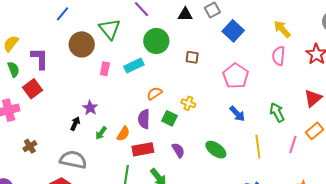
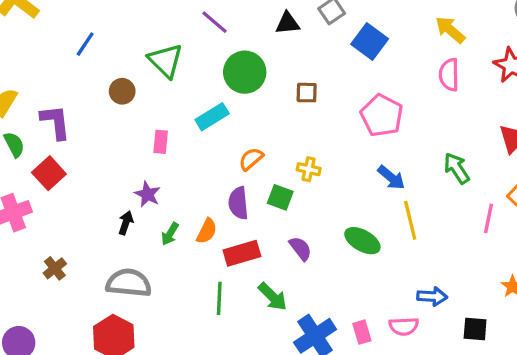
brown circle: (82, 44) -> (122, 91), size x0.6
pink rectangle: (105, 69) -> (161, 142), moved
yellow line: (258, 147) -> (410, 220), moved

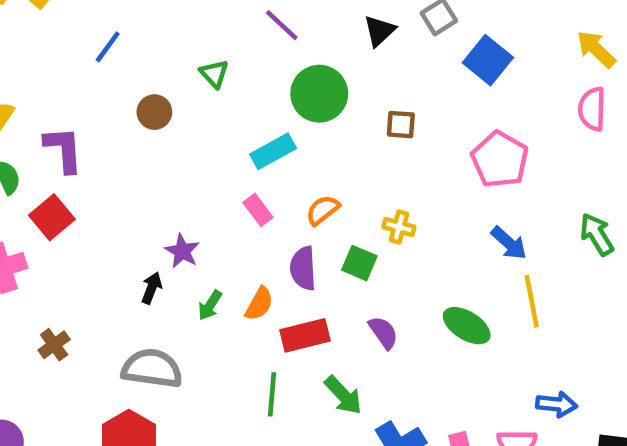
black triangle: (288, 23) -> (379, 31), turned -40
green triangle: (166, 61) -> (214, 74), size x0.6
pink rectangle: (161, 142) -> (258, 210), moved, turned -45

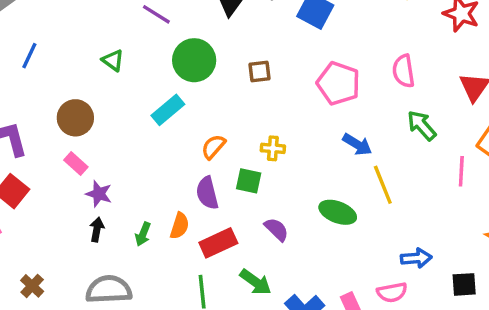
pink semicircle: (592, 109) -> (404, 71), moved
brown circle: (154, 112) -> (75, 118), moved, size x1.4
pink rectangle: (258, 210) -> (76, 164), moved
purple star: (182, 251) -> (99, 194), moved

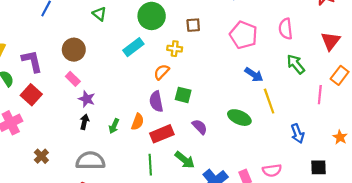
yellow cross: (273, 148) -> (175, 49), moved
blue arrow: (416, 258) -> (298, 134), moved, turned 72

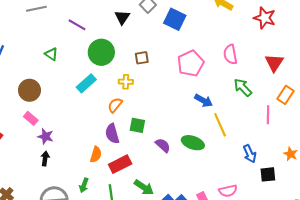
pink pentagon: (244, 35) -> (191, 63), turned 30
green arrow: (114, 126) -> (84, 185), moved
purple semicircle: (200, 127) -> (163, 145), moved
black square: (319, 167) -> (268, 174), moved

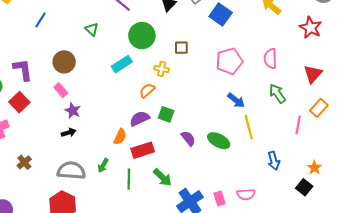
purple semicircle: (112, 134) -> (140, 119), turned 72
black arrow: (45, 159) -> (69, 133), turned 56
black square: (268, 174) -> (304, 187), moved, turned 35

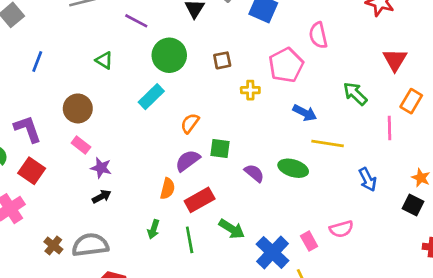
pink semicircle: (270, 59) -> (318, 35), moved
yellow cross: (162, 69) -> (250, 90), moved
yellow line: (249, 127) -> (328, 143), turned -55
gray semicircle: (71, 171) -> (90, 245), moved

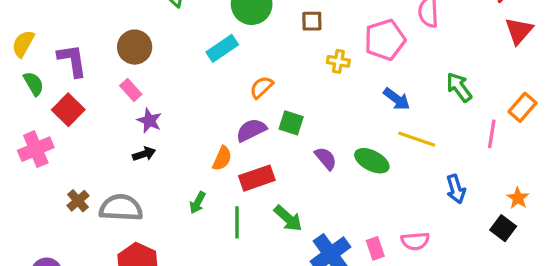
red triangle: (395, 60) -> (519, 31), moved

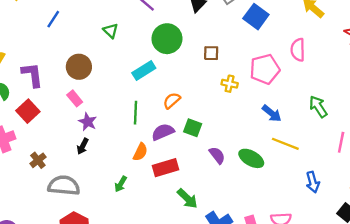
black arrow: (144, 154) -> (83, 146), turned 133
brown cross: (78, 201) -> (38, 160), moved
green line: (237, 222) -> (135, 113), moved

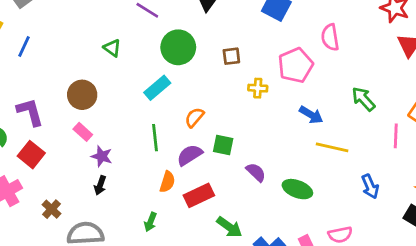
blue line: (53, 19) -> (24, 46), moved
green ellipse: (251, 158) -> (297, 189), moved

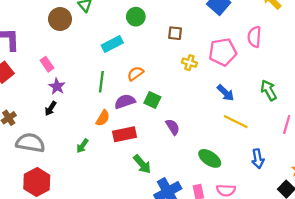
green circle: (178, 47) -> (136, 17), size x0.7
brown circle: (82, 95) -> (60, 19), moved
green ellipse: (297, 189) -> (210, 158), moved

